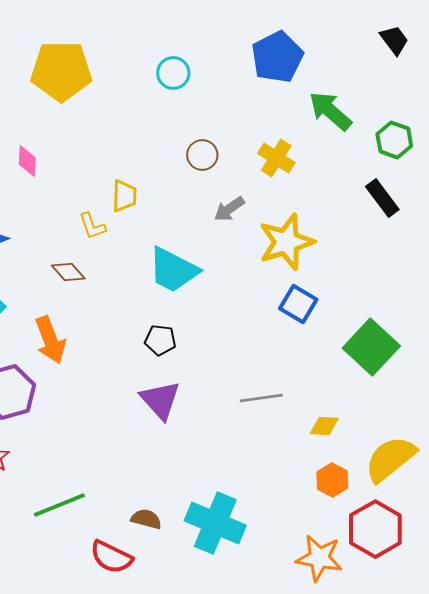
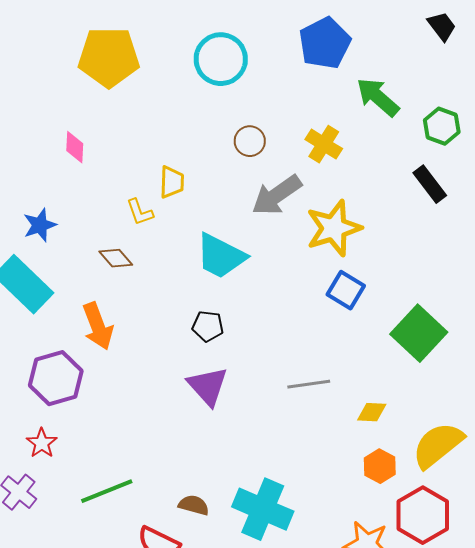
cyan circle: (173, 73) -> (221, 59), size x1.6
gray arrow: (229, 209) -> (277, 195), size x1.6

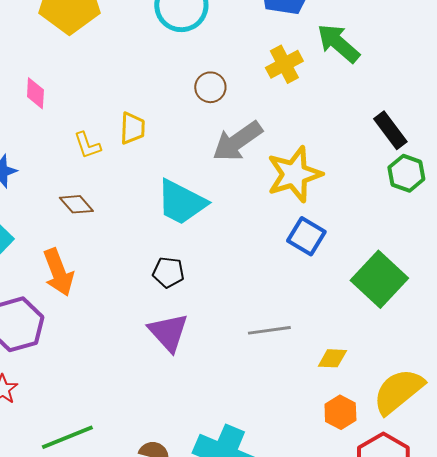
green hexagon: (442, 126) -> (406, 173), moved
yellow cross: (324, 144) -> (284, 64), moved, turned 30
yellow L-shape: (140, 212) -> (87, 145), moved

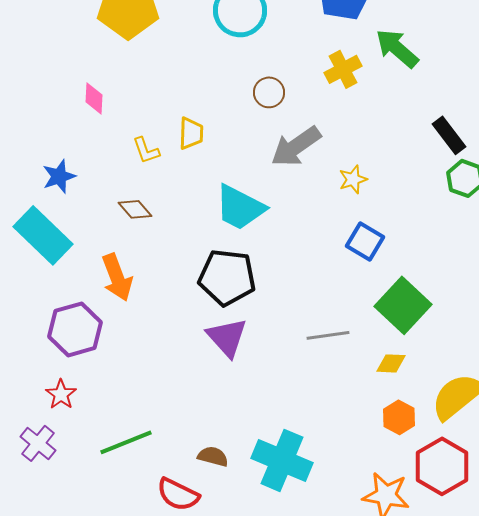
yellow star: (294, 174) -> (353, 179), size x0.5
black pentagon: (168, 272) -> (227, 277), size x1.8
green square: (379, 279) -> (403, 305), moved

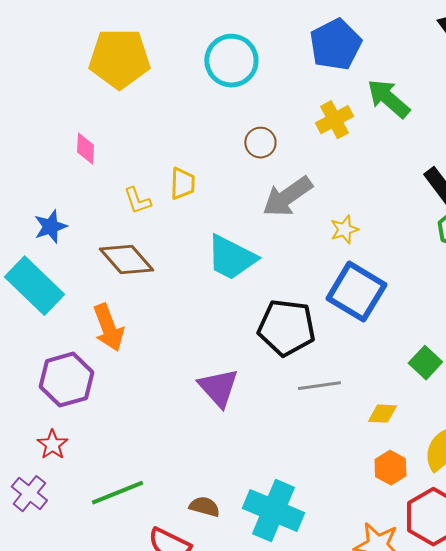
brown diamond: (135, 209) -> (126, 260), size x1.6
blue square: (365, 241) -> (356, 292), size x1.5
black pentagon: (227, 277) -> (286, 328), moved
green square: (403, 305) -> (425, 363), moved, size x0.6

